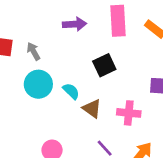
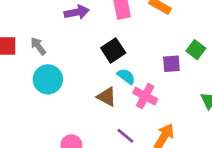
cyan semicircle: (71, 91) -> (126, 76), moved
pink cross: (129, 113) -> (145, 96), turned 30

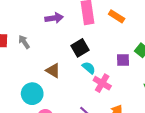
cyan circle: (48, 79) -> (32, 94), moved
brown triangle: (107, 97) -> (53, 71), moved

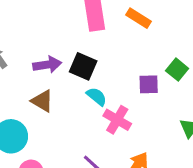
purple arrow: (54, 18) -> (47, 65), moved
black square: (80, 48) -> (83, 66), turned -36

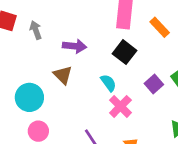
black square: (83, 66) -> (124, 52), moved
purple square: (149, 84) -> (154, 84), turned 36

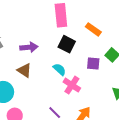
orange rectangle: (160, 27) -> (93, 29), moved
purple square: (154, 84) -> (93, 63), turned -32

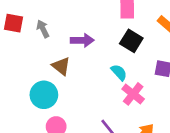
brown triangle: (24, 70) -> (61, 66), moved

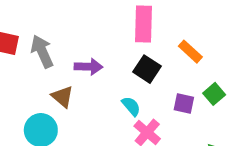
gray arrow: (43, 29) -> (42, 51), size x1.5

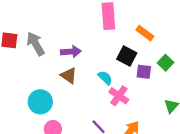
black square: (147, 69) -> (127, 56), moved
brown triangle: (63, 97) -> (69, 76), moved

